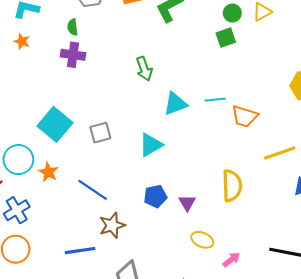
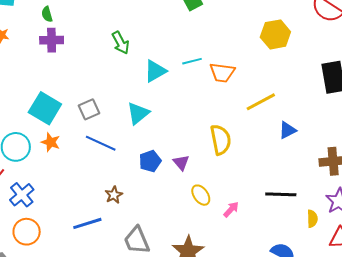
orange star: (48, 172) -> (51, 142), moved
blue line: (93, 190) -> (101, 143), moved
brown star: (112, 225) -> (114, 195), size x0.7
yellow ellipse: (202, 240) -> (201, 195), turned 40

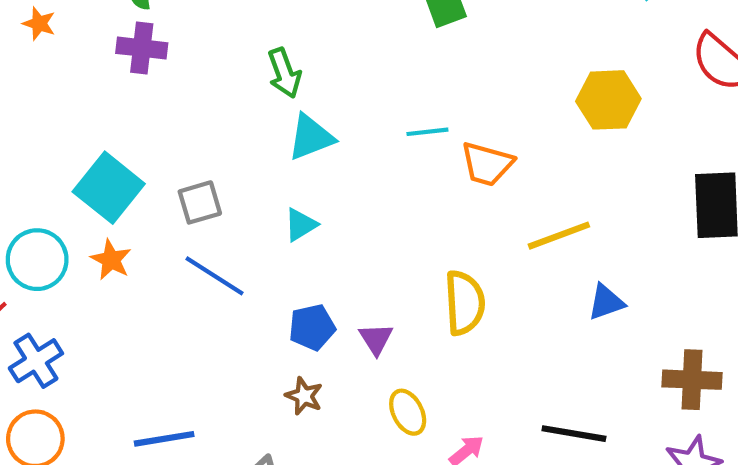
cyan triangle: (155, 71) -> (311, 137), moved
cyan triangle: (138, 113) -> (301, 225), size x0.7
brown star: (114, 195) -> (304, 396), moved, turned -30

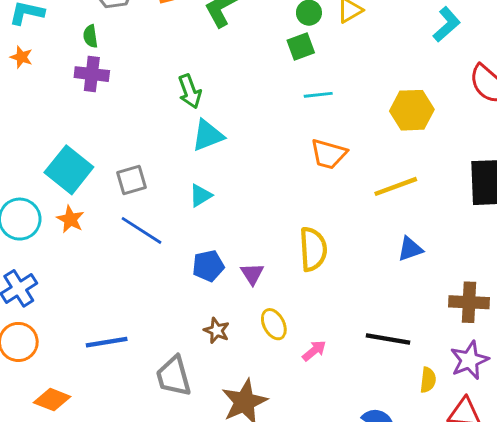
cyan line: (427, 132) -> (318, 95), moved
yellow line: (559, 236) -> (396, 186), moved
brown star: (304, 396) -> (217, 331), moved

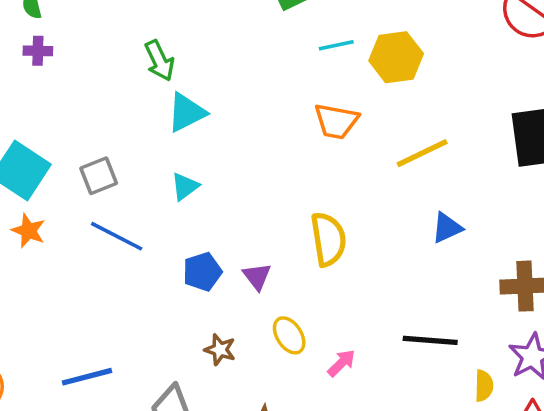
purple cross: (92, 74) -> (38, 51), size x0.7
cyan line: (318, 95) -> (336, 45), moved
yellow hexagon: (412, 110) -> (396, 57), moved

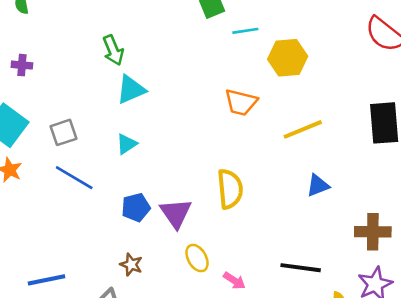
cyan line: (336, 45) -> (245, 31), moved
purple cross: (38, 51) -> (22, 65), moved
purple triangle: (257, 276) -> (176, 213), size x1.5
brown star: (220, 350) -> (131, 265), moved
pink arrow: (341, 363) -> (234, 281), turned 75

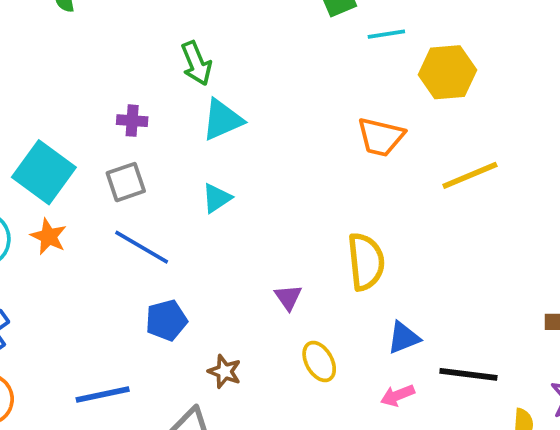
purple cross: (22, 65) -> (132, 121), moved
blue triangle: (318, 186) -> (404, 338), moved
blue pentagon: (136, 207) -> (166, 320), moved
purple triangle: (176, 213) -> (288, 297), size x0.6
pink arrow: (234, 281) -> (397, 395), moved, turned 125

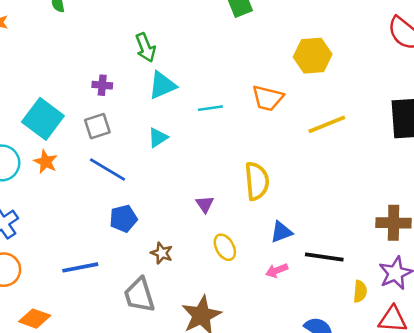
cyan line: (386, 34) -> (210, 108), moved

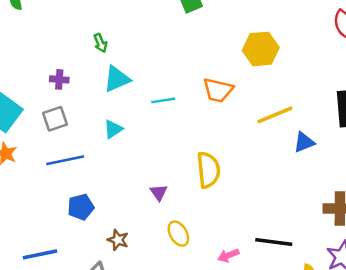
green arrow: (146, 48) -> (100, 43), size x0.7
blue line: (108, 170) -> (65, 160), turned -42
blue triangle: (281, 232) -> (304, 142), moved

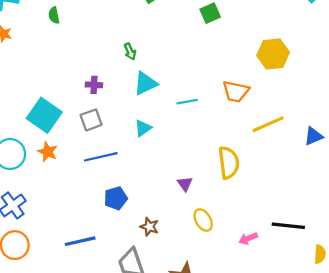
yellow line: (275, 115) -> (268, 124), moved

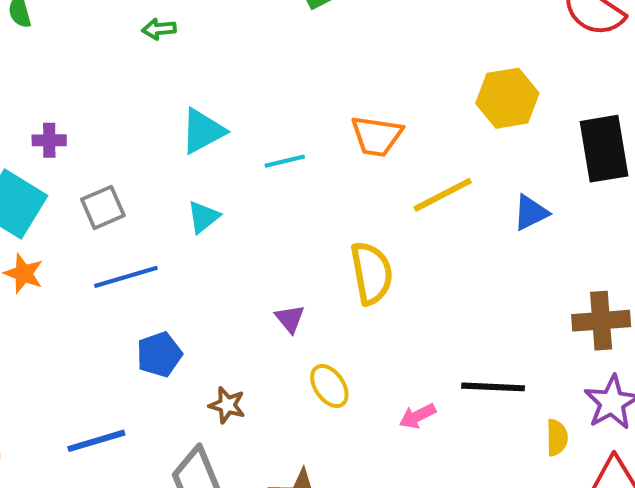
green arrow: (130, 52) -> (159, 29), moved, turned 112
yellow hexagon: (273, 54) -> (507, 98), moved
purple cross: (94, 85) -> (49, 140), moved

